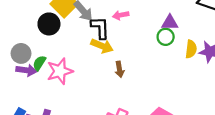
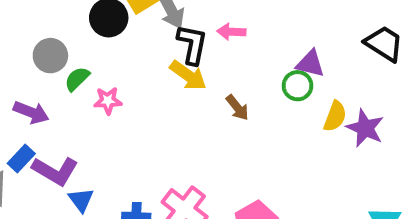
brown arrow: (120, 69) -> (237, 108), moved, turned -42
purple arrow: (26, 70) -> (31, 112), moved
pink star: (60, 71) -> (108, 101), size x0.6

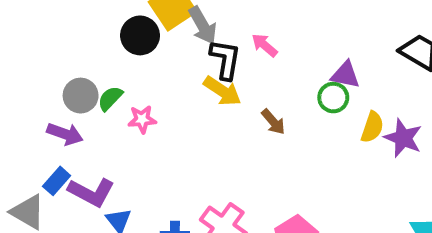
pink arrow: (231, 32) -> (265, 45), turned 40
gray circle: (50, 56) -> (81, 96), moved

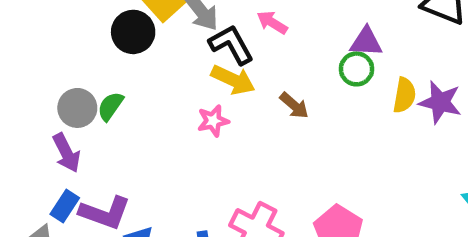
black L-shape: (225, 59) -> (231, 45), turned -30
pink star: (142, 119) -> (213, 121), moved
purple arrow: (65, 134) -> (66, 153), turned 52

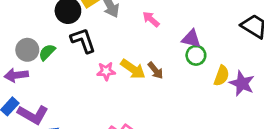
purple triangle: (366, 42) -> (191, 39), moved
black L-shape: (231, 45) -> (83, 40), moved
yellow arrow: (233, 80) -> (133, 69), moved
purple arrow: (66, 153) -> (16, 75), turned 100

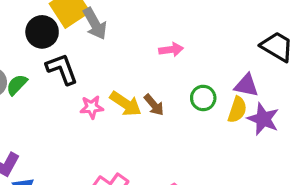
pink arrow: (151, 19) -> (171, 50), moved, turned 132
purple triangle: (191, 39) -> (246, 85), moved
green circle: (196, 55) -> (203, 98), moved

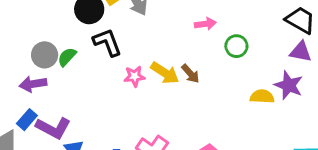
purple triangle: (246, 85) -> (301, 52), moved
green circle: (203, 98) -> (236, 46), moved
yellow semicircle: (237, 110) -> (262, 97), moved, turned -105

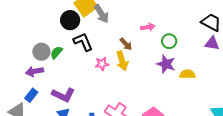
yellow arrow: (165, 73) -> (122, 61), turned 42
brown arrow: (190, 74) -> (126, 44), moved
purple star: (289, 85) -> (166, 64), moved
purple L-shape: (53, 128) -> (63, 95), moved

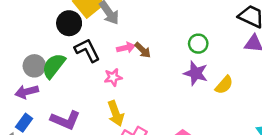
pink arrow: (148, 27) -> (126, 48), moved
green semicircle: (56, 52) -> (54, 66), size x1.5
yellow arrow: (122, 61) -> (116, 113), moved
yellow semicircle: (187, 74) -> (224, 85), turned 133

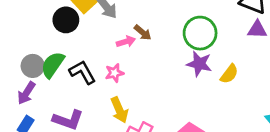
green circle: (198, 44) -> (200, 33), size x1.6
black L-shape: (87, 50) -> (82, 72), moved
brown arrow: (143, 50) -> (143, 33), moved
purple arrow: (27, 92) -> (26, 93), turned -40

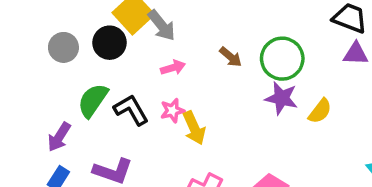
brown arrow: (143, 33) -> (231, 57), moved
pink arrow: (126, 42) -> (173, 68), moved
gray circle: (33, 66) -> (63, 47), moved
yellow arrow: (119, 110) -> (194, 128), moved

